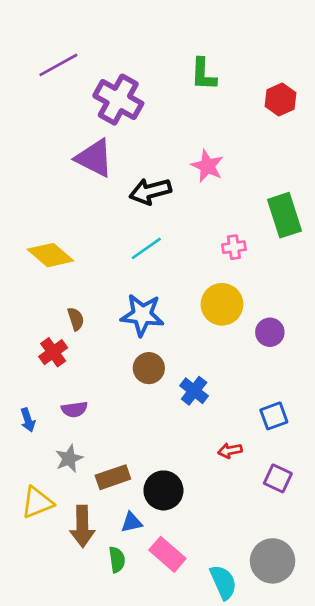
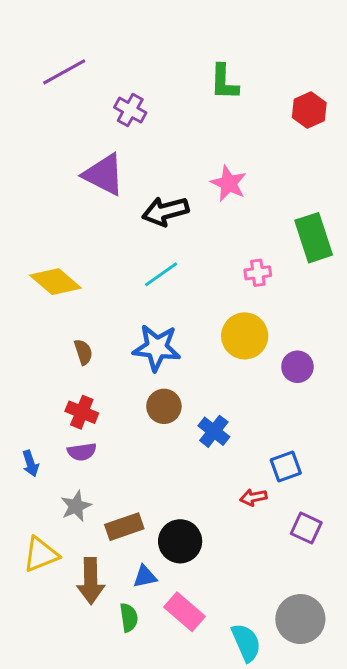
purple cross: (118, 100) -> (130, 110), size x0.6
red cross: (53, 352) -> (82, 412), moved, turned -32
blue square: (274, 416) -> (286, 466), moved

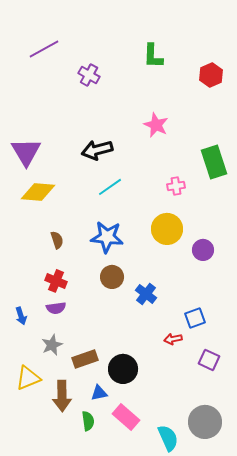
purple triangle: (104, 175) -> (26, 152), moved, turned 32
black arrow: (165, 211) -> (97, 150), moved
yellow diamond: (55, 282) -> (38, 192), turned -36

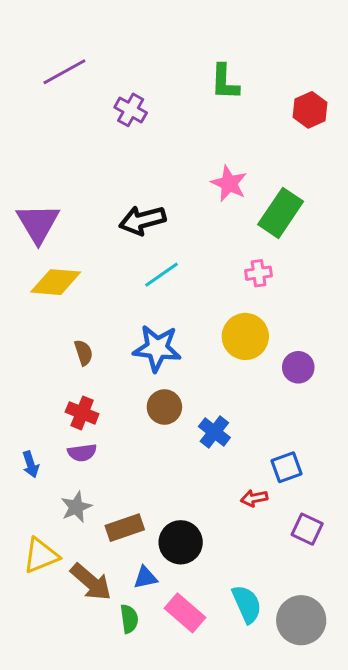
green rectangle: (214, 162) -> (281, 213), moved, turned 52
brown arrow: (62, 396) -> (91, 582), turned -48
cyan semicircle: (168, 438) -> (247, 604), moved

